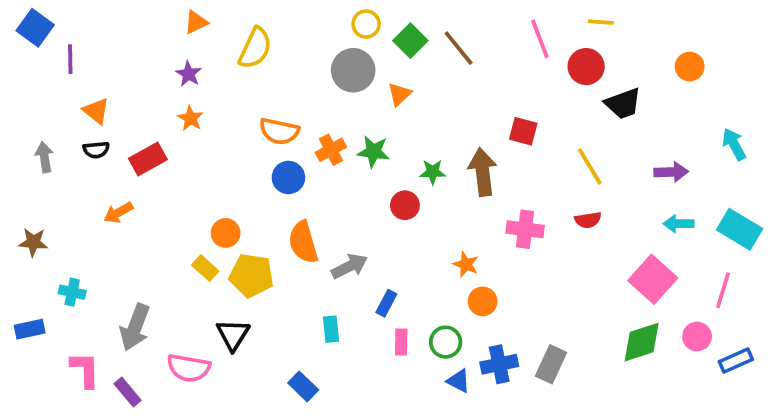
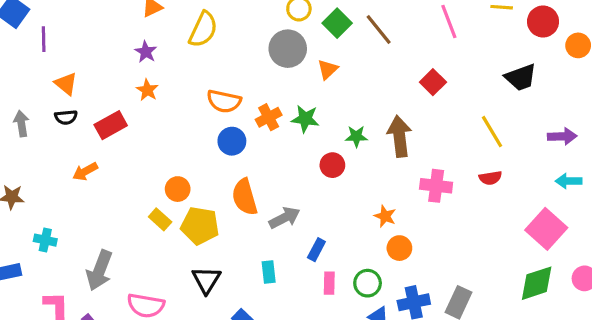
red circle: (586, 67) -> (543, 21), moved
red square: (523, 131) -> (433, 82), moved, turned 30
black triangle: (233, 335) -> (206, 280), moved

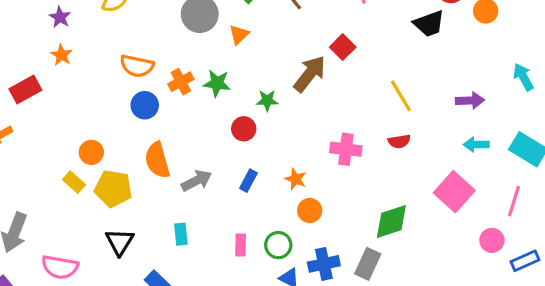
black trapezoid: (521, 77) -> (429, 24), moved
brown arrow: (399, 136) -> (310, 74), moved, turned 45
blue rectangle: (316, 250) -> (248, 181), moved
green diamond: (537, 283) -> (391, 221), moved

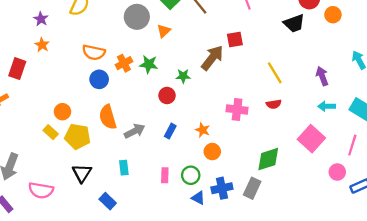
red square: (343, 47) -> (235, 39), turned 35
red rectangle: (25, 90) -> (17, 69), turned -42
purple arrow: (470, 101) -> (322, 76), turned -108

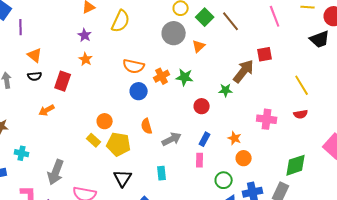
green star: (183, 76) -> (226, 90), moved
orange semicircle: (108, 117) -> (147, 126), size x0.7
pink rectangle: (165, 175) -> (200, 160), moved

